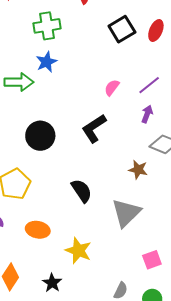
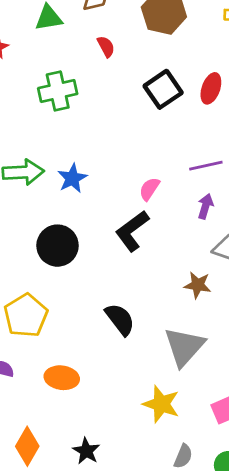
blue star: (46, 62) -> (72, 178), moved
purple line: (149, 85) -> (206, 166), turned 30
pink semicircle: (112, 88) -> (149, 189), moved
yellow star: (78, 251) -> (161, 404), moved

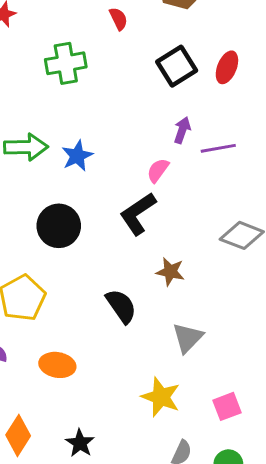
purple arrow: (205, 206) -> (182, 130), moved
brown star: (198, 285) -> (170, 272), moved
gray triangle: (184, 347) -> (188, 338), size x0.7

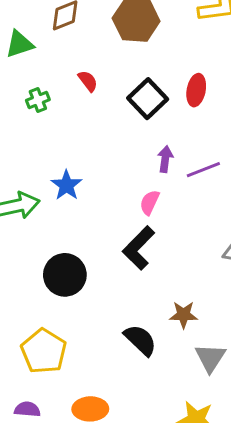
red semicircle: (118, 19) -> (88, 81), moved
green cross: (66, 63) -> (38, 100), moved, size x0.6
blue star: (77, 156) -> (66, 185), moved
brown star: (170, 272) -> (184, 315), moved

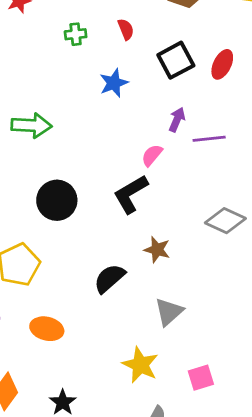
blue star: (66, 185) -> (114, 83), moved
brown star: (184, 315) -> (157, 250), moved
black semicircle: (140, 340) -> (109, 278), turned -100

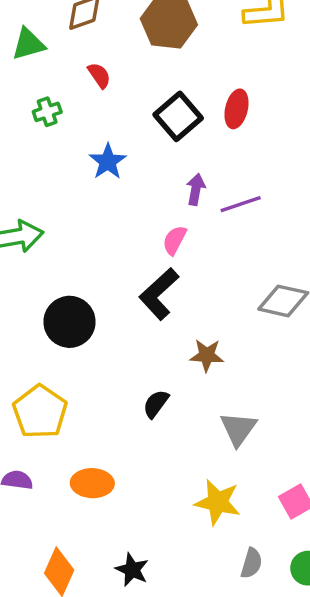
red semicircle: (126, 29) -> (99, 75), moved
black semicircle: (109, 278) -> (156, 404), size x0.7

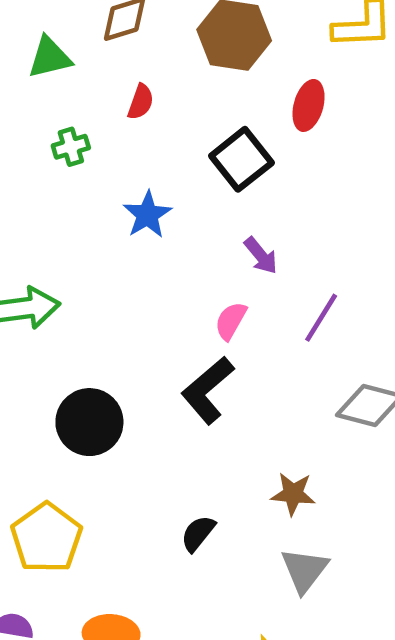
red semicircle: (99, 75) -> (141, 102), turned 52
red ellipse: (237, 109) -> (309, 105), moved
purple arrow: (196, 189) -> (261, 256), turned 128
purple line: (241, 204) -> (321, 318), moved, turned -42
brown star: (207, 355) -> (293, 494), moved

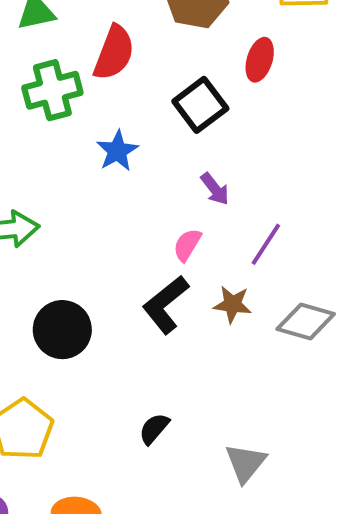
red semicircle: (141, 102) -> (114, 53), size x1.8
green cross: (71, 147) -> (52, 90), size x1.8
brown star: (293, 494) -> (232, 304), moved

